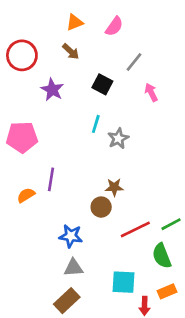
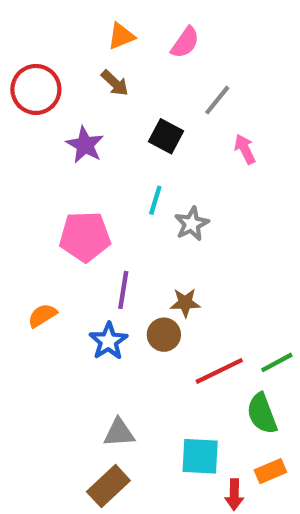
pink pentagon: (22, 137) -> (85, 237), moved
purple line: (51, 179) -> (123, 290), moved
blue star: (71, 236) -> (108, 341), moved, turned 30

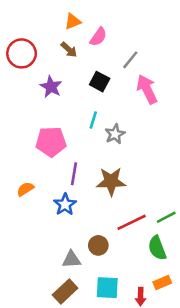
pink semicircle: (185, 43) -> (98, 37), moved
pink arrow: (245, 149) -> (147, 89), size x1.6
brown star: (185, 303) -> (111, 181), size x1.6
brown circle: (164, 335) -> (98, 245), moved
cyan square: (200, 456) -> (107, 288), moved

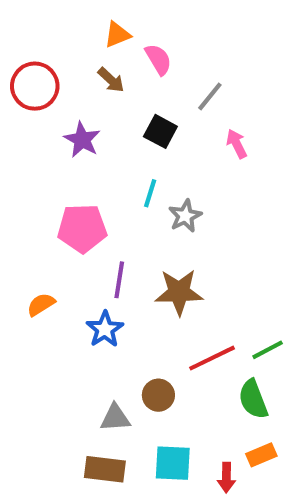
pink semicircle: (98, 37) -> (158, 59), turned -66
pink arrow: (147, 89) -> (237, 144), size x0.6
brown rectangle: (65, 291) -> (105, 469), turned 50

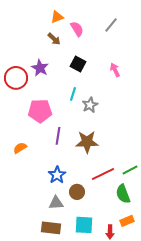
red circle: (35, 86) -> (16, 78), moved
gray line: (210, 96) -> (111, 25), moved
blue star: (105, 329) -> (57, 175), moved

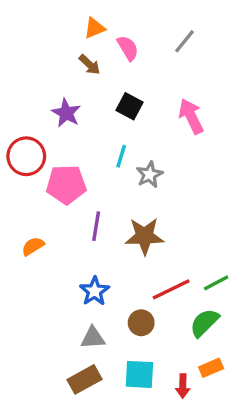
pink arrow: (115, 70) -> (191, 116), size x1.5
red circle: (16, 78) -> (26, 156), moved
brown circle: (77, 192) -> (141, 323), moved
green semicircle: (123, 194) -> (204, 323), turned 66
brown rectangle: (51, 228) -> (85, 379), turned -36

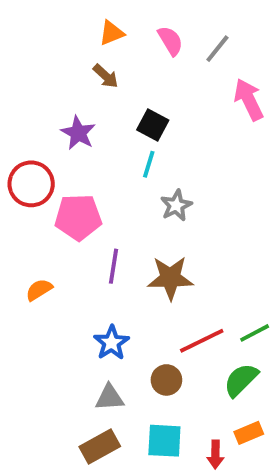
pink semicircle: (128, 48) -> (170, 41), moved
pink arrow: (191, 116) -> (249, 100), moved
cyan line: (121, 156) -> (149, 164), moved

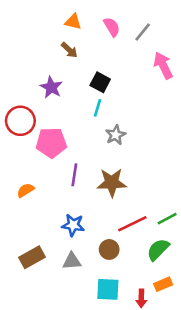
orange triangle: (112, 33) -> (73, 22), turned 36
blue star: (112, 343) -> (73, 225), turned -30
brown rectangle: (100, 447) -> (32, 257), moved

